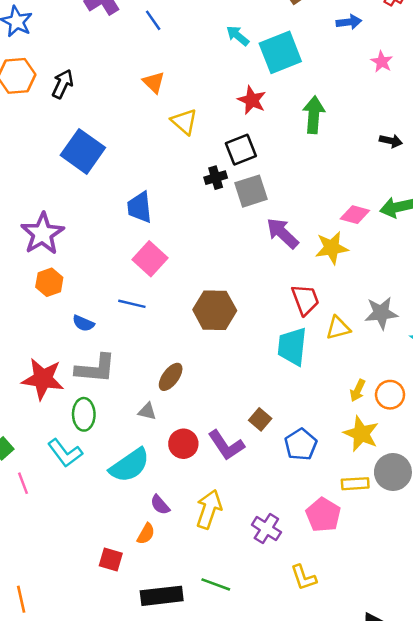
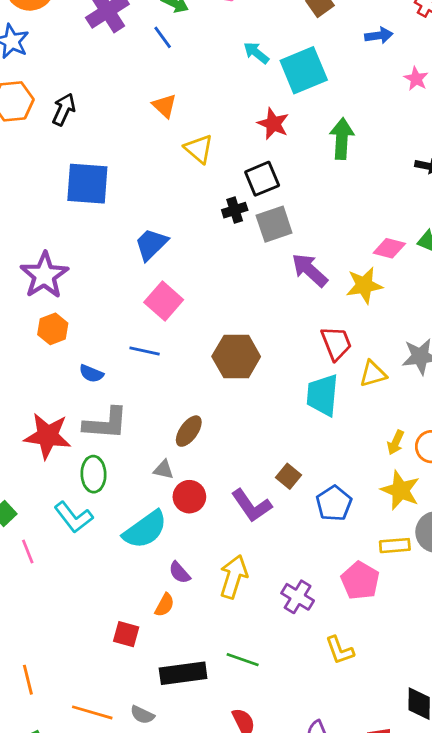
blue square: (83, 151) -> (87, 184), turned -30
blue trapezoid: (140, 207) -> (151, 244), turned 52
red circle: (183, 444) -> (189, 497), moved

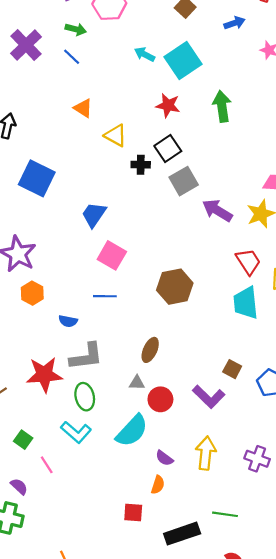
blue square: (87, 184) -> (37, 178), turned 33
black cross: (235, 210) -> (141, 165), moved, turned 30

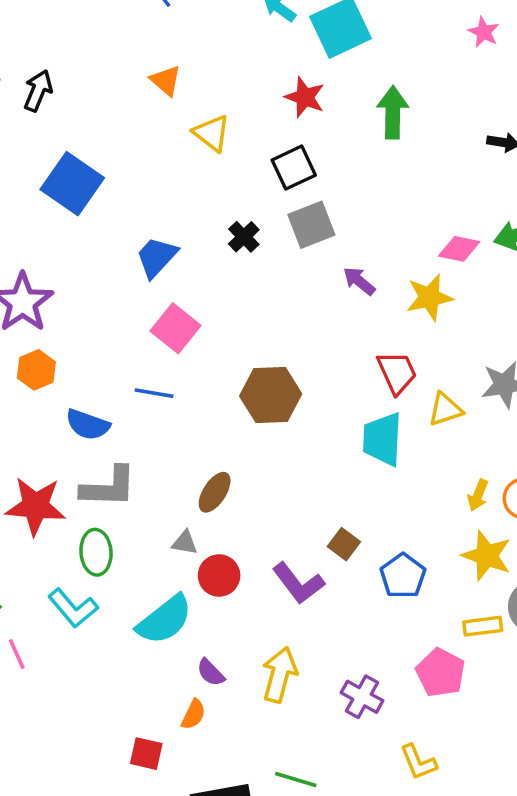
black cross: (141, 165) -> (244, 237), moved, turned 36
purple arrow: (217, 210) -> (359, 281), size x0.7
blue semicircle: (68, 321) -> (88, 425), size x1.4

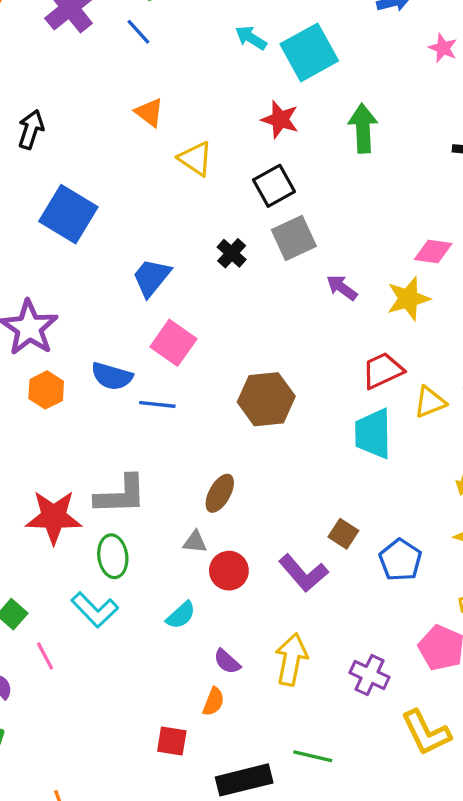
red trapezoid: (397, 372) -> (383, 371), turned -87
blue semicircle: (88, 425) -> (112, 376), moved
cyan semicircle: (165, 620) -> (181, 615), size x0.6
yellow L-shape: (418, 762) -> (426, 733), size x1.4

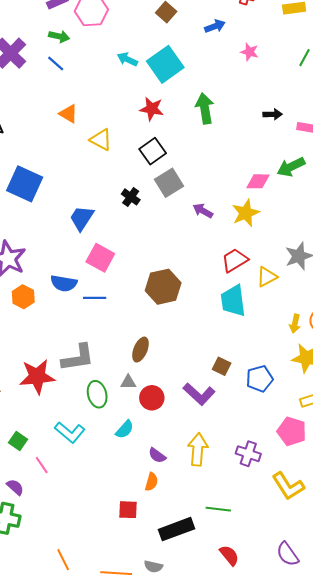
green ellipse: (113, 556) -> (97, 394), moved
blue pentagon: (400, 560) -> (260, 379), turned 30

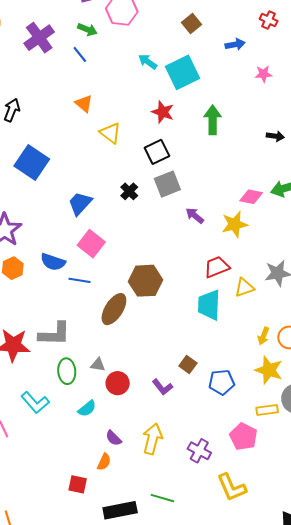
pink star: (250, 52) -> (264, 74), turned -30
brown ellipse: (140, 350) -> (114, 309), moved, size x1.4
purple L-shape: (199, 394) -> (162, 387), size x0.7

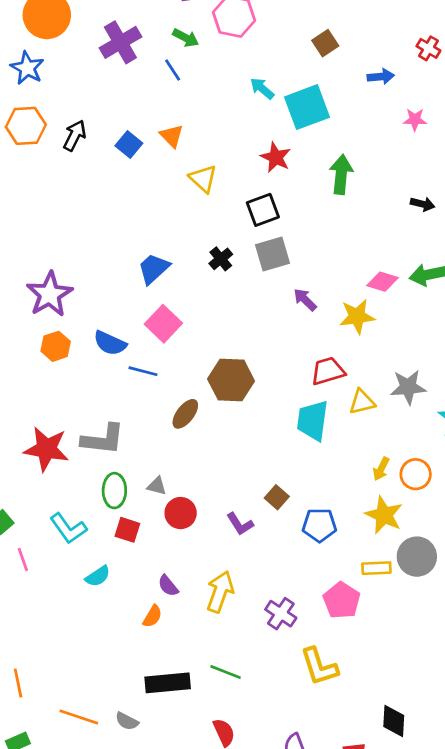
blue square: (32, 162) -> (129, 144), moved, size x0.6
brown ellipse: (114, 309) -> (185, 414), size x0.7
cyan semicircle: (87, 409) -> (98, 576), moved
red square: (78, 484) -> (127, 530), moved

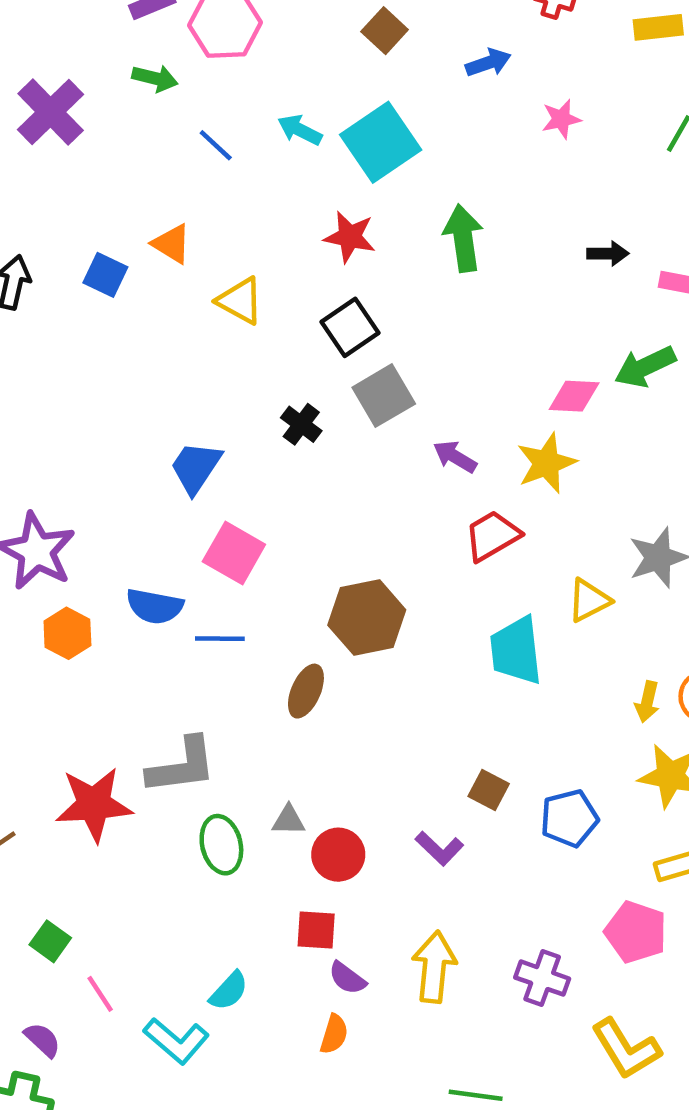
blue line: (173, 70) -> (216, 145), moved
red trapezoid: (328, 371) -> (492, 536), moved
cyan L-shape: (68, 528) -> (176, 1041), moved
red square: (127, 530) -> (316, 930), moved

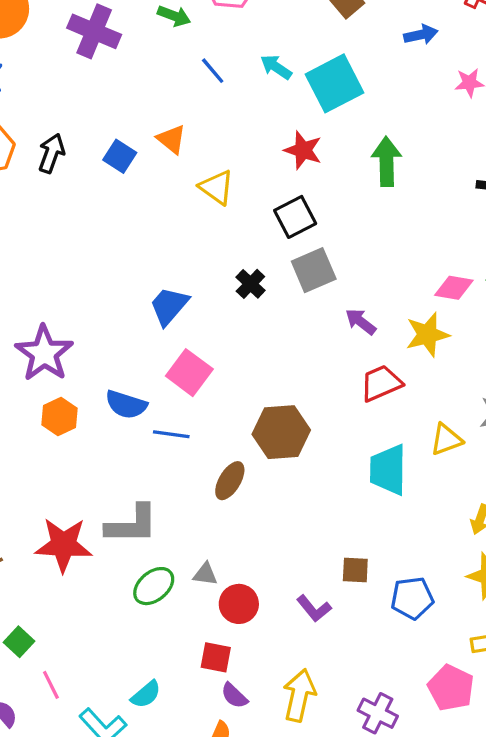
purple cross: (51, 112) -> (94, 31), turned -30
brown square: (489, 790) -> (355, 570), turned -32
green ellipse: (221, 845) -> (154, 586), turned 57

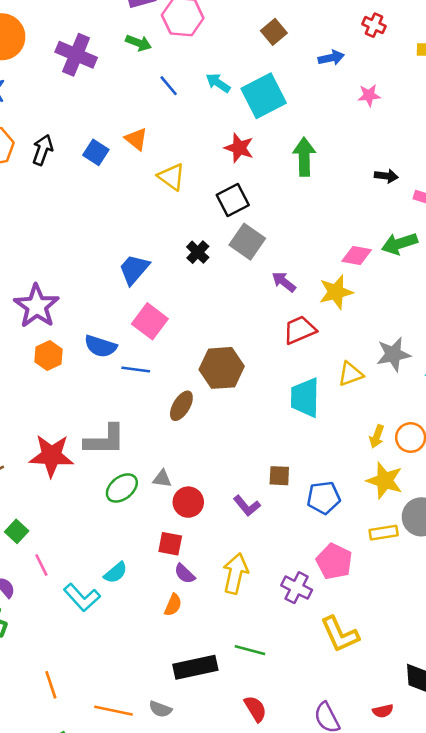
gray square: (314, 270) -> (247, 242), turned -32
pink pentagon: (451, 688) -> (334, 561), moved

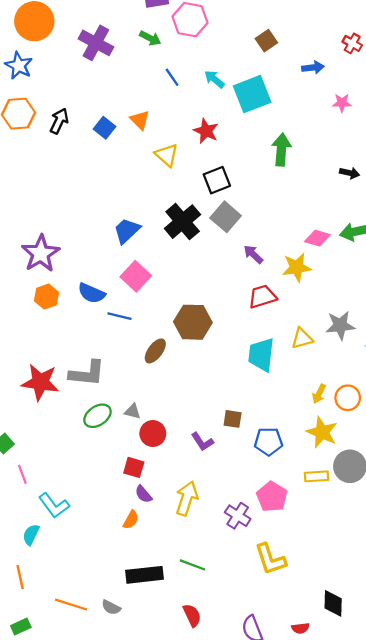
red star: (239, 148) -> (206, 131), moved
black cross: (198, 252) -> (183, 222), size x1.8
cyan semicircle: (116, 573) -> (31, 535), moved, turned 150

